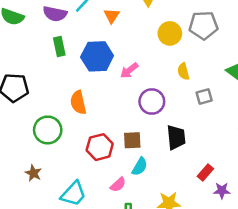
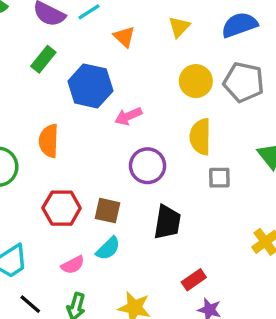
orange triangle: (112, 16) -> (124, 37), turned -35
green rectangle: (59, 47) -> (43, 59), turned 36
yellow semicircle: (183, 71) -> (200, 137), size x1.5

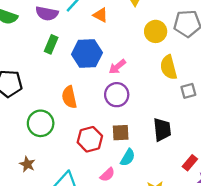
purple circle: (148, 166) -> (117, 95), moved

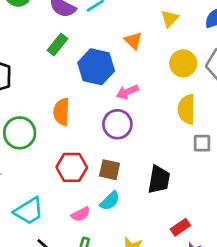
orange triangle: (100, 15) -> (133, 41), moved

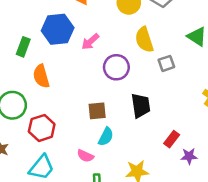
green rectangle: (58, 45) -> (23, 47), moved
purple circle: (117, 124) -> (116, 67), moved
red hexagon: (72, 167) -> (42, 128), moved
pink semicircle: (81, 214) -> (85, 156), turned 70

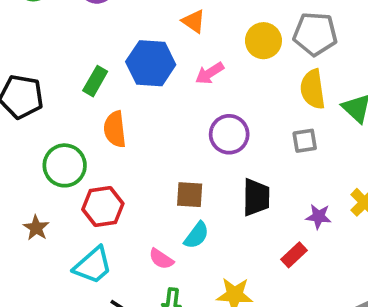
yellow semicircle: (144, 40) -> (313, 89), moved
pink arrow: (90, 42) -> (210, 73), moved
purple star: (189, 156) -> (318, 217), moved

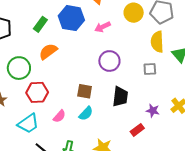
orange semicircle: (115, 129) -> (48, 51), turned 54
pink semicircle: (161, 259) -> (59, 116), moved, turned -88

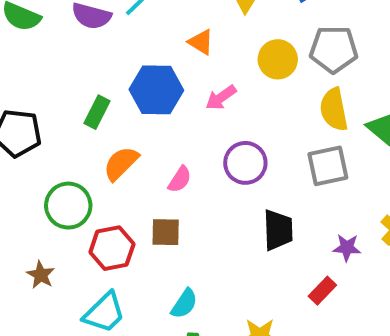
gray square: (150, 69) -> (328, 166), size x1.5
brown square: (85, 91) -> (166, 232), moved
cyan semicircle: (86, 114) -> (184, 304), moved
pink semicircle: (59, 116) -> (180, 179), moved

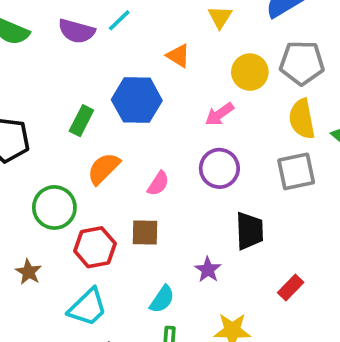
pink arrow: (221, 98) -> (219, 114), moved
purple star: (347, 248) -> (208, 270), moved, turned 30

